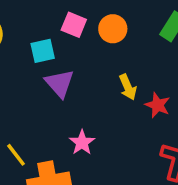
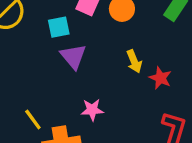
pink star: (82, 142) -> (92, 110), turned 30

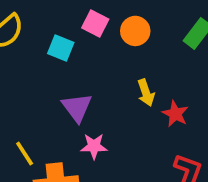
cyan square: (59, 27) -> (61, 48), turned 30
purple triangle: (73, 56) -> (77, 107), moved

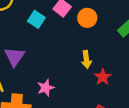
purple triangle: (77, 107) -> (15, 57), moved
pink star: (94, 146) -> (46, 88), turned -30

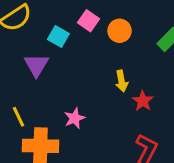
purple triangle: (15, 57) -> (36, 65), moved

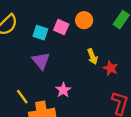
pink square: (88, 21) -> (61, 27), moved
purple triangle: (36, 65) -> (41, 61), moved

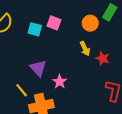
orange circle: (84, 20) -> (90, 23), moved
purple triangle: (41, 61) -> (38, 68), moved

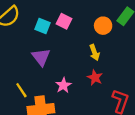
red star: (103, 58) -> (95, 78), moved
purple triangle: (38, 68) -> (41, 57), moved

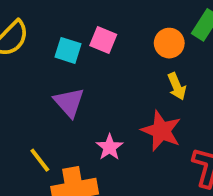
yellow arrow: (94, 52) -> (177, 86), moved
red star: (95, 78) -> (161, 131), size x1.5

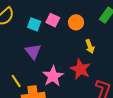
orange circle: (169, 43) -> (76, 22), moved
pink star: (109, 147) -> (53, 76), size x1.5

